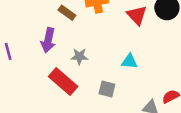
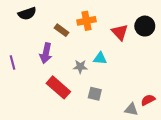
gray star: (79, 56) -> (80, 67), moved
cyan triangle: (129, 61) -> (100, 58), moved

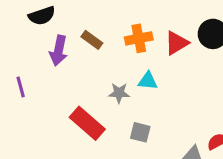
orange cross: (86, 21) -> (139, 38), moved
red triangle: (120, 32) -> (177, 43), turned 42
purple arrow: (46, 53) -> (59, 51), moved

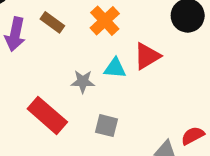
orange cross: (139, 38) -> (105, 21), turned -32
red triangle: (177, 43) -> (147, 56), moved

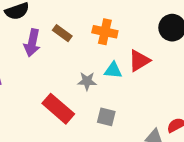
orange cross: (105, 21) -> (105, 32), turned -35

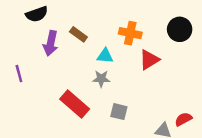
orange cross: (105, 32) -> (130, 33), moved
cyan triangle: (113, 70) -> (105, 56), moved

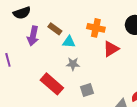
cyan triangle: (105, 56) -> (69, 42), moved
gray square: (119, 112) -> (87, 90), turned -32

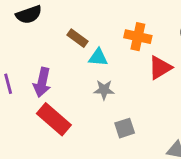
purple arrow: (33, 36) -> (42, 82), moved
red rectangle: (52, 84) -> (54, 119), moved

